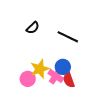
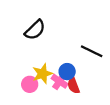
black semicircle: (33, 28) -> (35, 30), size x1.5
black line: (68, 37) -> (92, 51), moved

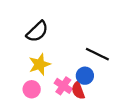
blue circle: (67, 72) -> (85, 76), moved
yellow star: (42, 74) -> (40, 64), moved

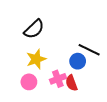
blue circle: (85, 76) -> (78, 61), moved
pink cross: (63, 86) -> (58, 79), turned 35

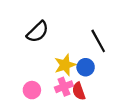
black line: (89, 50) -> (98, 41), moved, turned 35
yellow star: (36, 59) -> (65, 65), moved

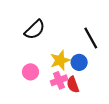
pink circle: (32, 90) -> (30, 72), moved

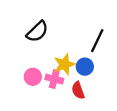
black line: (91, 38) -> (97, 41), turned 55
pink cross: (59, 80) -> (54, 79), moved, turned 35

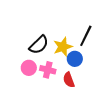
black semicircle: (37, 32) -> (39, 45), moved
yellow star: (64, 64) -> (63, 47), moved

